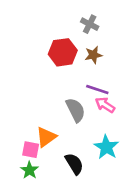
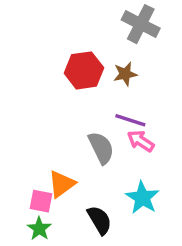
gray cross: (90, 24) -> (141, 24), moved, size x1.5

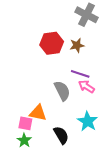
orange triangle: (62, 184) -> (38, 113), turned 48

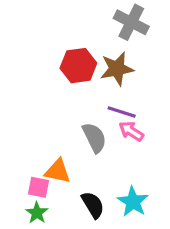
brown star: (77, 45) -> (117, 69), size x1.5
cyan star: (88, 121) -> (133, 202), moved

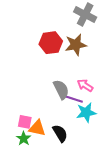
purple line: (122, 112) -> (74, 99), moved
orange triangle: (58, 171) -> (37, 128), moved
cyan star: (133, 202) -> (86, 112), moved, turned 30

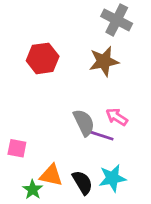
red hexagon: (51, 43) -> (43, 58), moved
cyan star: (86, 112) -> (112, 178), moved
pink square: (25, 122) -> (17, 148), moved

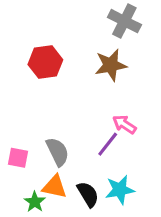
gray semicircle: (84, 123) -> (58, 152), moved
purple line: (101, 135) -> (108, 144), turned -70

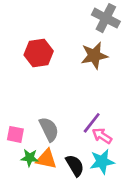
pink arrow: (124, 124) -> (102, 136), moved
green star: (35, 202) -> (30, 158), moved, turned -30

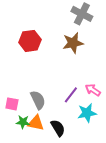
pink arrow: (102, 136) -> (93, 90), moved
cyan star: (102, 162) -> (87, 113), moved

